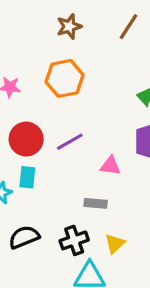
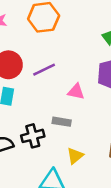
black cross: (74, 240) -> (33, 136), moved

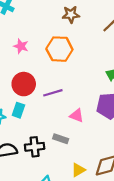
yellow triangle: (75, 156) -> (78, 170), moved

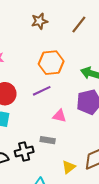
orange hexagon: (59, 49) -> (51, 63), moved
purple line: (53, 93) -> (42, 91), moved

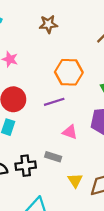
brown star: (39, 21) -> (48, 24), moved
yellow triangle: (69, 167) -> (75, 180), moved, turned -32

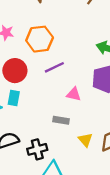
orange hexagon: (69, 72) -> (40, 39), moved
black cross: (26, 166) -> (37, 149), moved

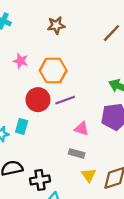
red circle: (15, 71) -> (38, 100), moved
gray rectangle: (61, 120) -> (77, 153), moved

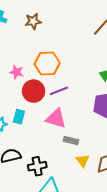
brown star: (56, 25) -> (33, 21), moved
pink star: (21, 61) -> (16, 72), moved
pink triangle: (82, 129) -> (56, 118), moved, size x1.5

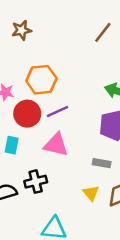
gray rectangle: (71, 141) -> (102, 163), moved
black cross: (37, 166) -> (36, 182), moved

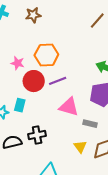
pink triangle: (56, 145) -> (69, 107), moved

